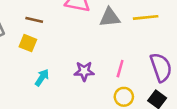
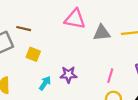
brown line: (34, 20) -> (24, 29), moved
purple star: (84, 71) -> (69, 75), moved

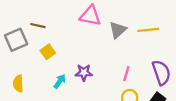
gray triangle: (102, 33) -> (118, 30), turned -36
yellow square: (33, 54) -> (48, 52), turned 32

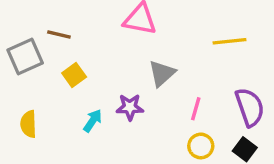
gray triangle: (118, 30) -> (162, 73), moved

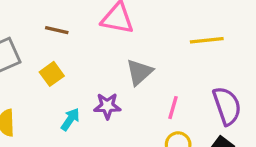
brown line: (59, 35) -> (57, 30), moved

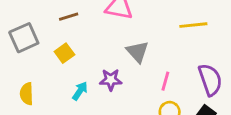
brown line: (57, 30) -> (69, 17), turned -30
gray triangle: (139, 72) -> (137, 52), turned -30

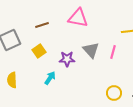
purple star: (111, 80) -> (67, 59), moved
pink line: (165, 81) -> (113, 52), moved

